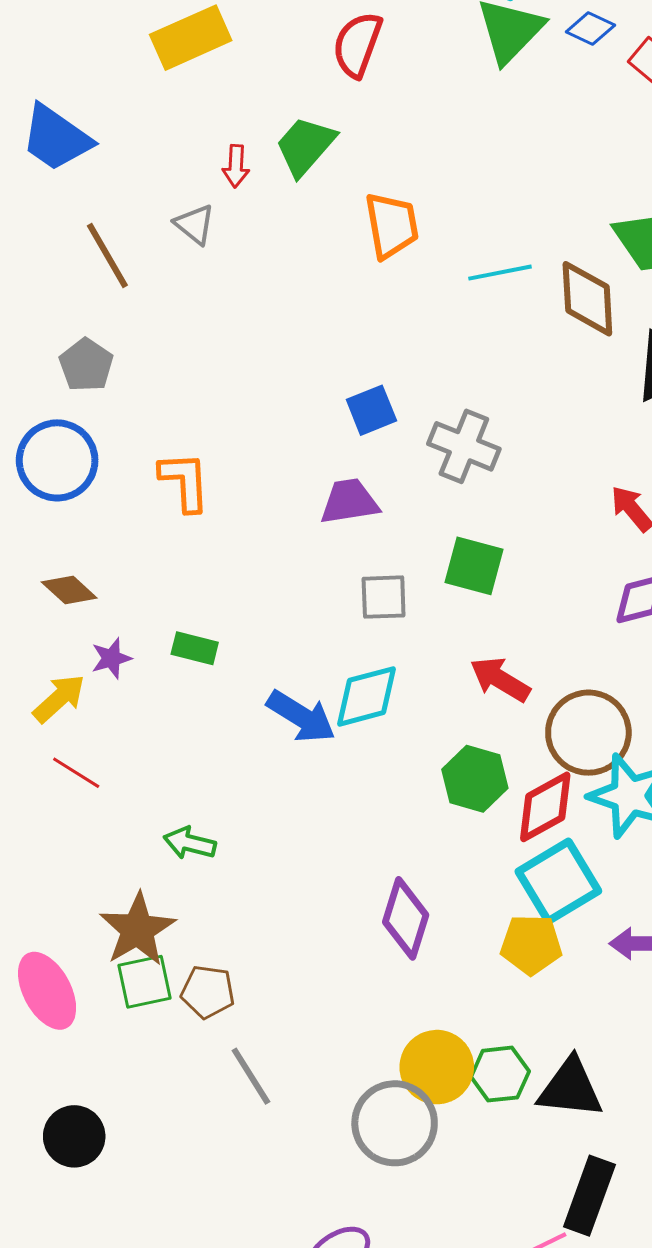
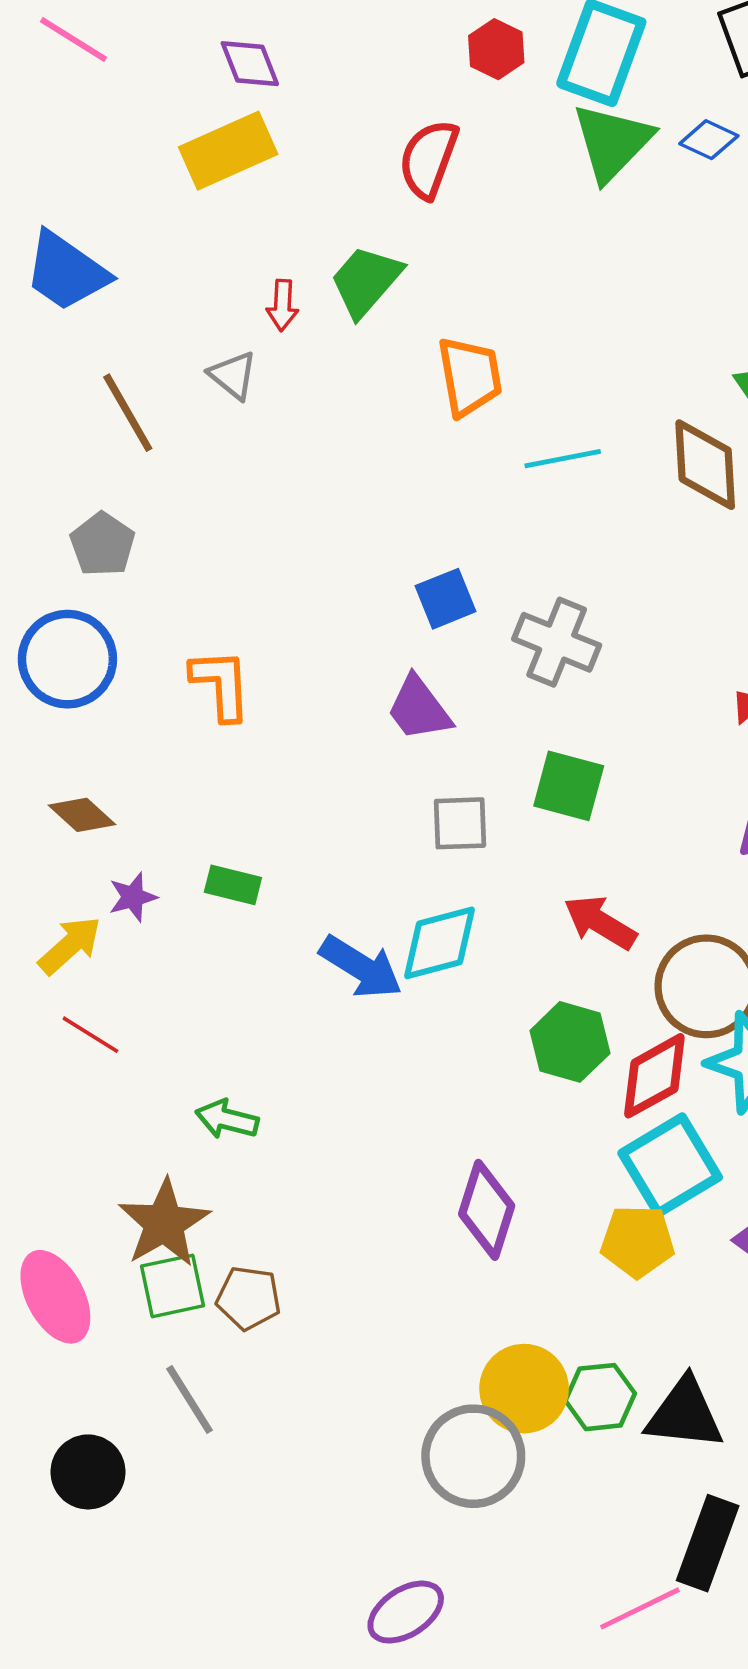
cyan line: (500, 273) -> (563, 459), moved
purple trapezoid: (349, 502) -> (419, 709), turned -118
gray line: (251, 1076) -> (189, 1399), moved

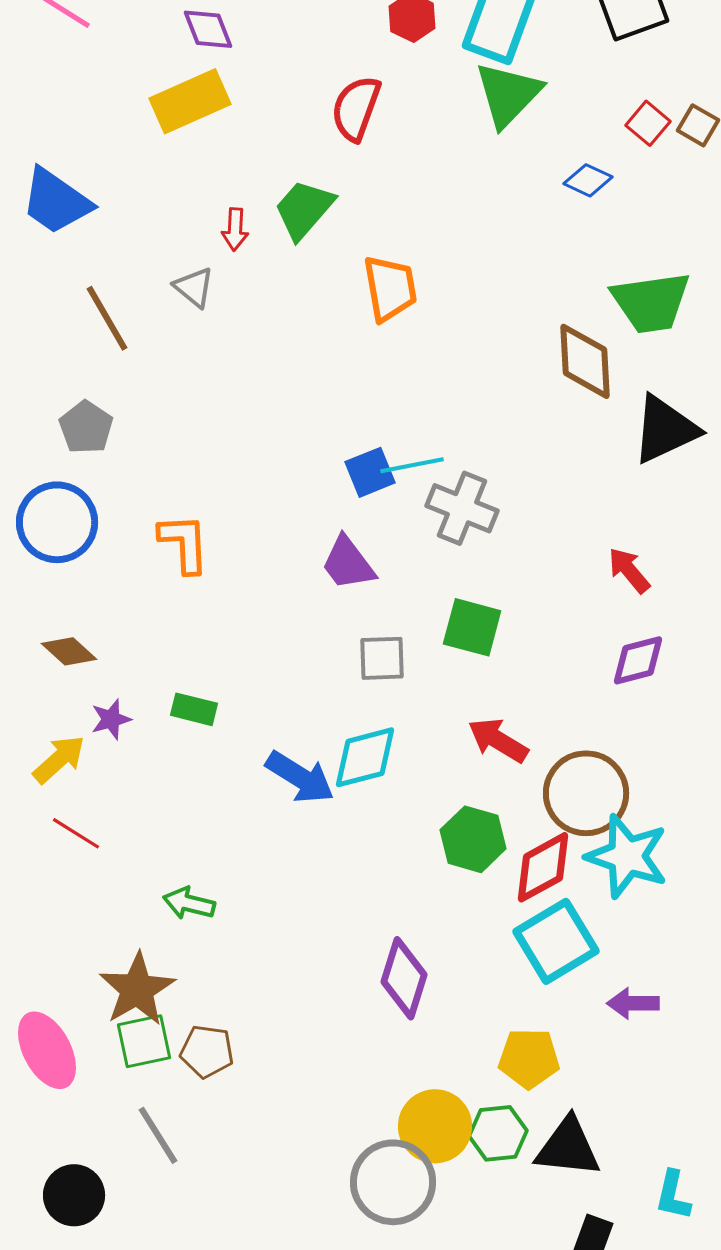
blue diamond: (709, 140) -> (588, 180), moved
cyan line: (563, 459) -> (412, 465), moved
yellow pentagon: (638, 1241) -> (529, 1058), moved

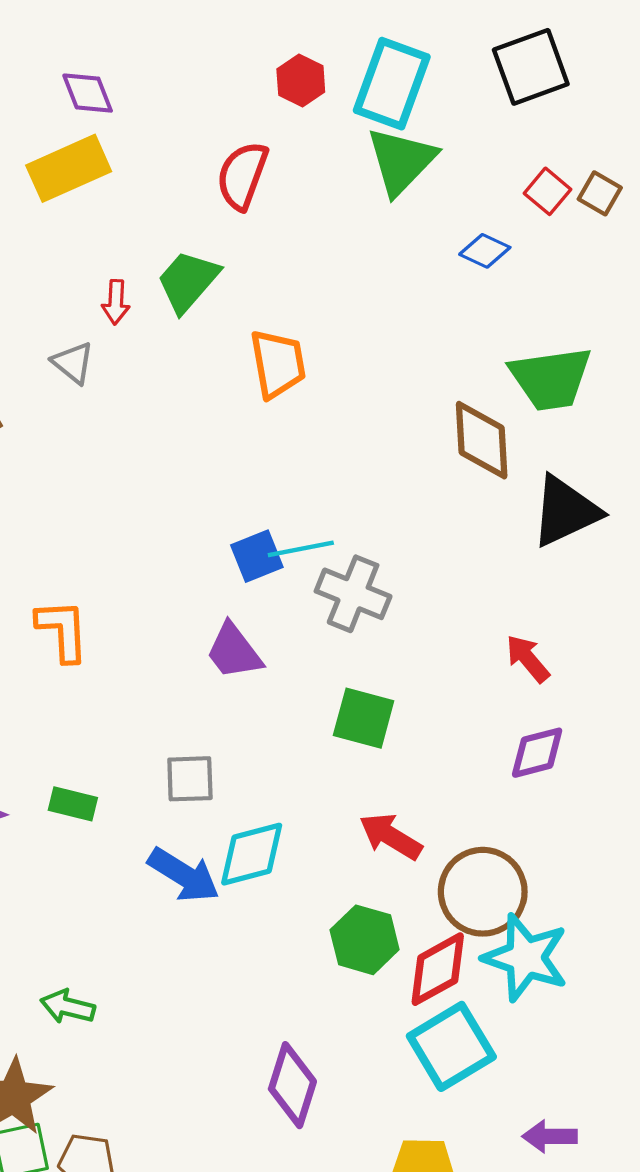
gray square: (382, 658) -> (190, 779), moved
purple arrow: (633, 1003) -> (550, 1136), moved

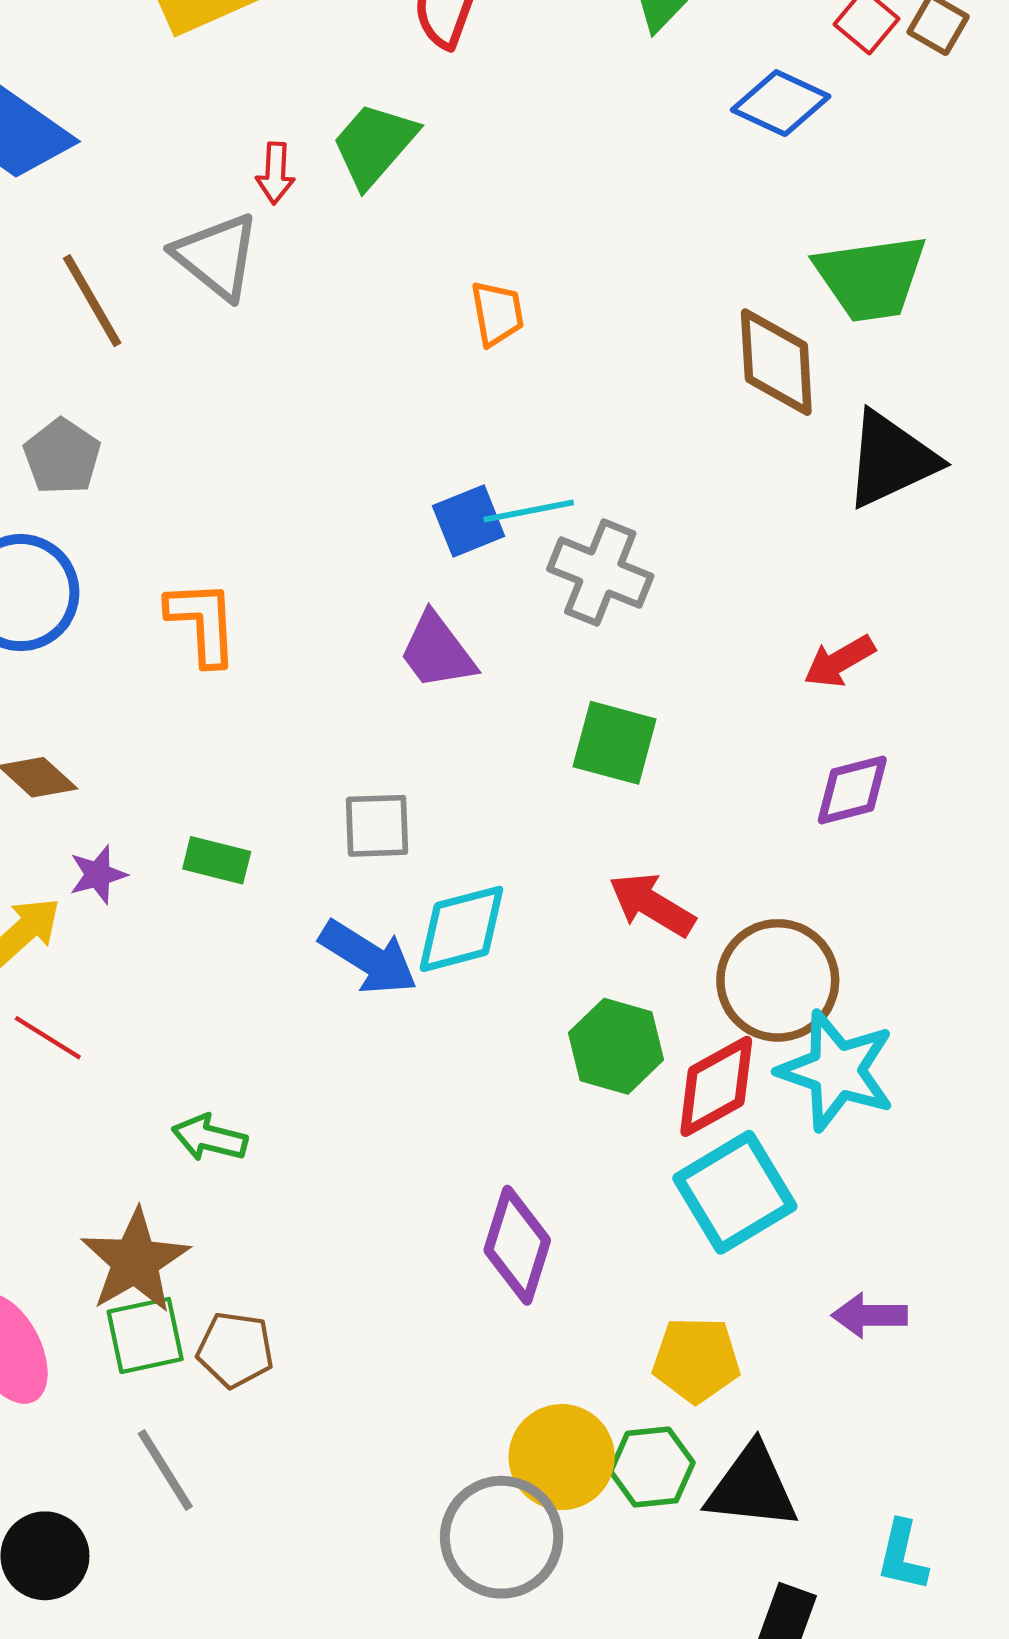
blue diamond: (485, 251) -> (781, 103), size x1.4
gray triangle: (73, 363) -> (217, 256), size x1.5
orange trapezoid: (278, 364) -> (497, 313), moved, size x0.7
red arrow: (528, 659) -> (839, 661), turned -80

